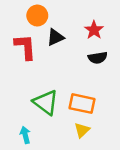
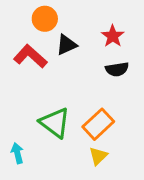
red L-shape: (25, 47) -> (30, 56), turned -44
orange rectangle: (82, 104) -> (98, 124), turned -55
cyan arrow: (25, 135) -> (17, 153), moved

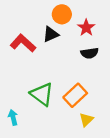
orange circle: (45, 19) -> (62, 14), moved
yellow triangle: (98, 156) -> (86, 120), moved

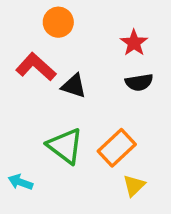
orange circle: (62, 14) -> (58, 22), moved
black triangle: (51, 34) -> (74, 86), moved, turned 42
cyan arrow: (13, 117) -> (20, 182), turned -56

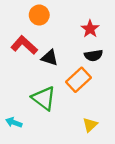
orange rectangle: (117, 148) -> (78, 80), moved

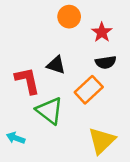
orange circle: (39, 15) -> (69, 17), moved
red L-shape: (24, 45) -> (27, 81), moved, turned 36
yellow triangle: (90, 125) -> (102, 141), size x1.6

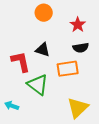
orange circle: (69, 17) -> (44, 13), moved
orange rectangle: (89, 90) -> (68, 69), turned 35

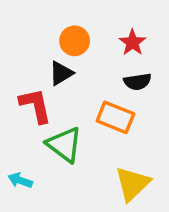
orange circle: (44, 13) -> (75, 41), moved
black triangle: (43, 50) -> (61, 73), moved, turned -49
orange rectangle: (68, 69) -> (115, 117), turned 30

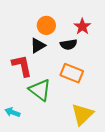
black semicircle: (138, 82) -> (69, 44), moved

